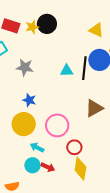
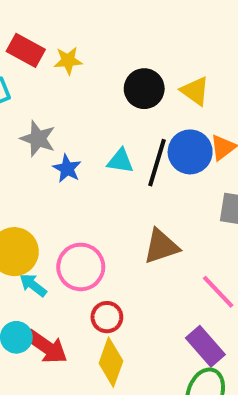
black circle: (47, 24) -> (144, 89), moved
blue star: (29, 100) -> (67, 169), moved
cyan arrow: (37, 147) -> (33, 285), moved
red arrow: (48, 167) -> (46, 347), size x1.5

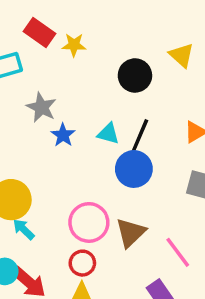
yellow triangle: (195, 91) -> (182, 55), moved
blue circle: (190, 152) -> (134, 169), moved
brown triangle: (161, 246) -> (131, 233), moved, turned -32
pink circle: (81, 267) -> (89, 222), moved

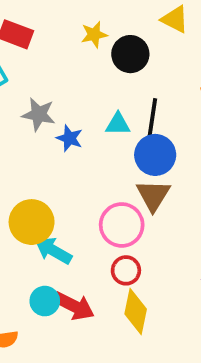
yellow star: (74, 45) -> (94, 35), moved
cyan arrow: (24, 229) -> (53, 251), size x1.4
brown triangle: (131, 233) -> (153, 195), moved

